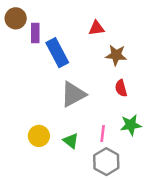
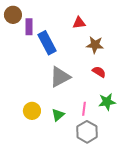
red semicircle: (121, 88) -> (99, 72), turned 136
green triangle: (71, 141) -> (58, 115), turned 40

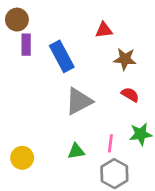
purple rectangle: (29, 27) -> (26, 45), moved
yellow circle: (32, 111) -> (22, 158), moved
green triangle: (58, 115) -> (76, 151), turned 32

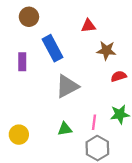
brown circle: (17, 20) -> (29, 17), moved
purple rectangle: (26, 45) -> (22, 62), moved
red semicircle: (130, 95) -> (119, 76), moved, turned -48

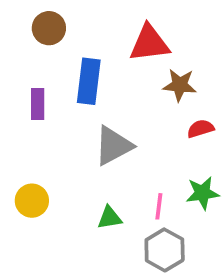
red triangle: (88, 26) -> (149, 43), size x1.6
blue rectangle: (53, 48) -> (89, 81), turned 35
yellow circle: (19, 135) -> (32, 201), moved

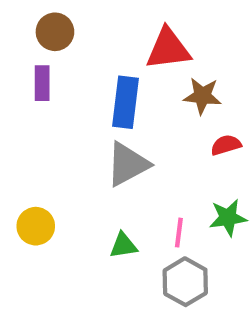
blue rectangle: (89, 81) -> (125, 102), moved
purple rectangle: (38, 104) -> (42, 83), moved

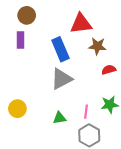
blue rectangle: (125, 102) -> (60, 49), turned -30

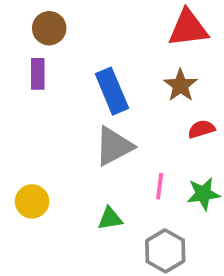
red triangle: (81, 24) -> (188, 28), moved
brown star: (97, 46) -> (180, 85), turned 30
pink line: (86, 112) -> (160, 186), moved

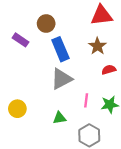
brown circle: (49, 28) -> (46, 24), moved
purple rectangle: (38, 74) -> (20, 40), turned -56

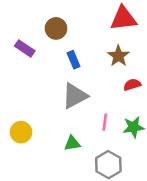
blue rectangle: (60, 49) -> (73, 60), size x0.6

